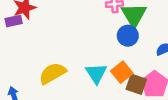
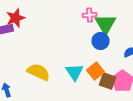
yellow semicircle: (52, 73) -> (38, 72), turned 55

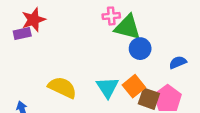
pink cross: (90, 15) -> (111, 16), moved
green triangle: (106, 24) -> (128, 27), moved, turned -45

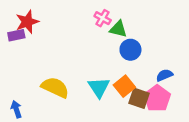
pink cross: (111, 16) -> (103, 18), turned 35
green triangle: (128, 27) -> (118, 29), size x0.7
blue semicircle: (178, 62) -> (164, 75), moved

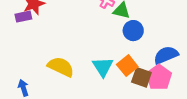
blue semicircle: (164, 75) -> (166, 55), size x1.5

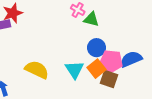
blue circle: (133, 31) -> (96, 48), moved
pink pentagon: (159, 77) -> (111, 61), moved, turned -30

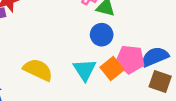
blue circle: (96, 48) -> (102, 35), moved
brown square: (109, 79) -> (160, 81), moved

